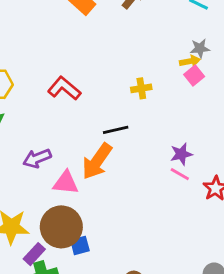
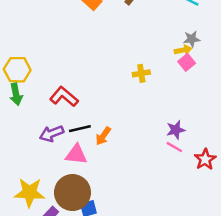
red L-shape: (64, 88) -> (64, 97), moved
black line: (116, 130) -> (80, 129), moved
orange arrow: (97, 161) -> (103, 136), size x0.6

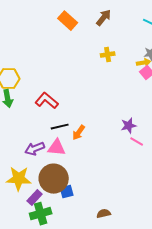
yellow cross: (141, 73) -> (108, 55), moved
purple star: (176, 130) -> (129, 126), moved
purple arrow: (52, 134) -> (35, 149), moved

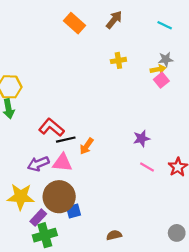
red L-shape: (47, 101) -> (51, 127), moved
pink line: (137, 142) -> (147, 167), moved

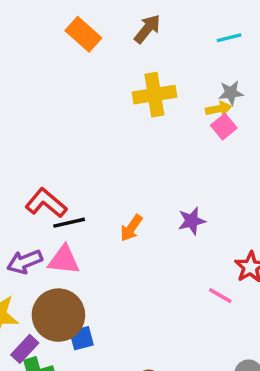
cyan line: (165, 25) -> (229, 38), turned -40
yellow cross: (118, 60) -> (154, 95), size x1.6
orange arrow: (87, 146) -> (131, 228), moved
pink line: (147, 167) -> (220, 296), moved

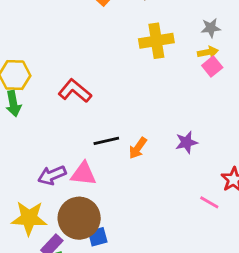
gray star: (231, 93) -> (211, 28), moved
red L-shape: (46, 203) -> (75, 91), moved
black line: (69, 223) -> (106, 141), moved

